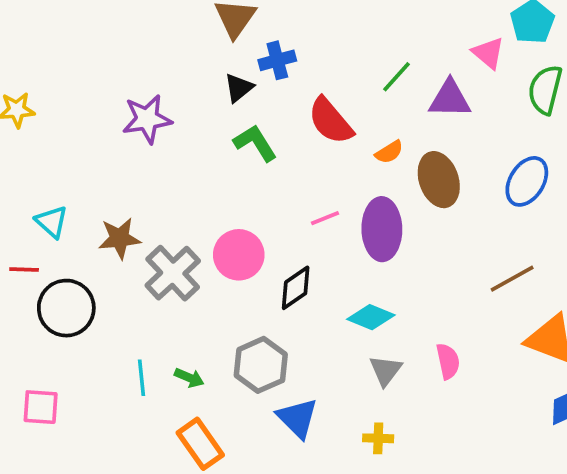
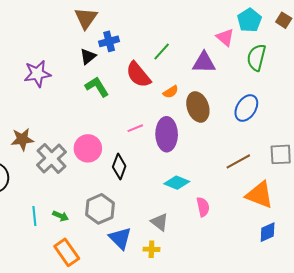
green line: (397, 77) -> (162, 51), moved
black diamond: (296, 288) -> (119, 167), turned -35
cyan diamond: (371, 317) -> (177, 183), moved
gray triangle: (386, 370) -> (160, 222), moved, turned -30
yellow cross: (378, 438) -> (151, 249), moved

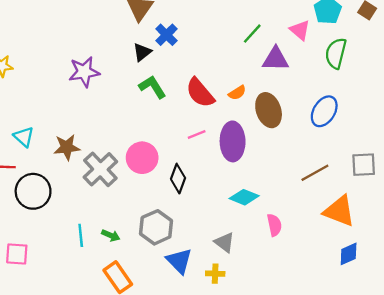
blue cross: (109, 41) -> (166, 35), turned -30
green line: (162, 51) -> (252, 34), moved
red semicircle: (138, 75) -> (200, 93), moved

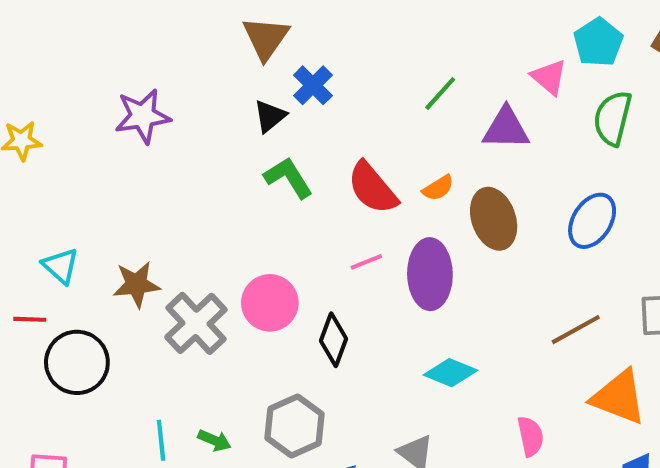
green line: (252, 34) -> (440, 94), moved
purple star: (84, 72) -> (143, 116), moved
pink semicircle: (274, 225) -> (531, 436), moved

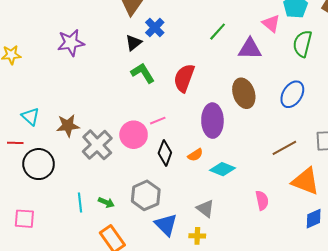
red semicircle: (372, 188) -> (184, 78), turned 60
orange semicircle: (438, 188) -> (195, 155), moved
pink line: (366, 262) -> (158, 121), moved

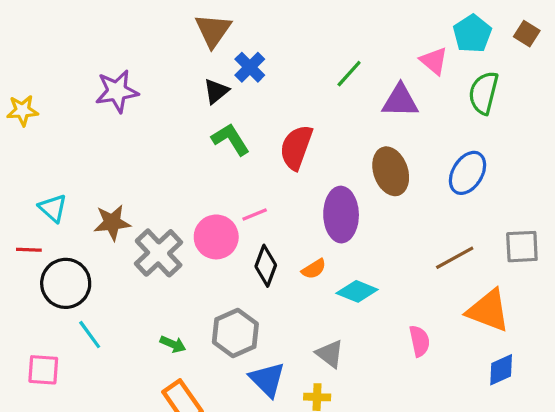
cyan line: (80, 202) -> (90, 335), moved, turned -30

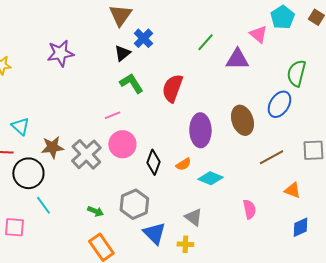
green semicircle: (484, 93) -> (296, 73), moved
brown ellipse: (391, 171) -> (242, 120), moved
pink line: (255, 215) -> (112, 115), moved
brown star: (112, 223) -> (52, 147), moved
orange triangle: (488, 311) -> (292, 190), size x0.6

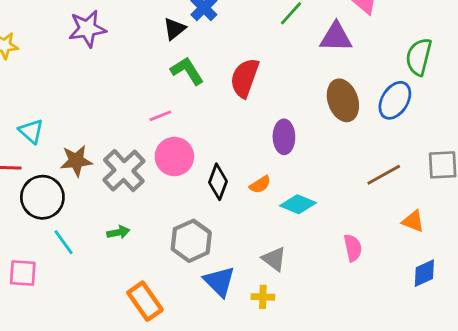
brown ellipse: (242, 120) -> (343, 100), moved
purple ellipse: (200, 130) -> (284, 137), size x0.7
green arrow: (95, 211) -> (118, 232), moved, turned -35

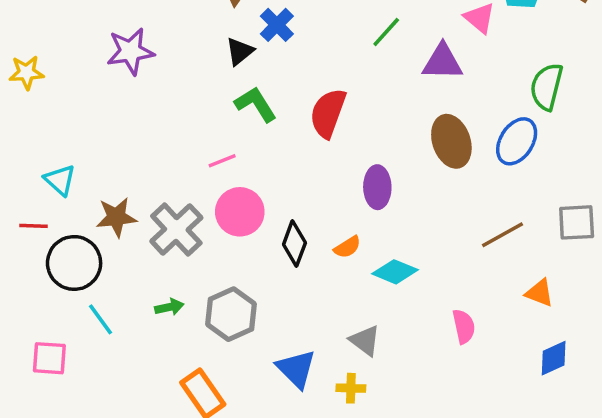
gray hexagon: (191, 241) -> (231, 314), moved

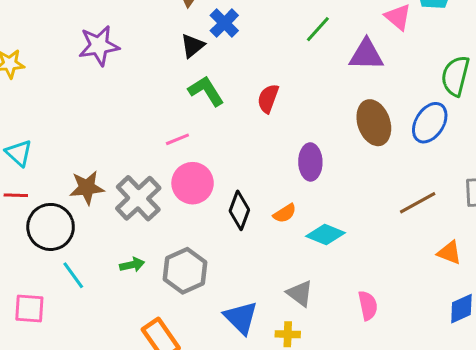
red semicircle: (328, 113) -> (268, 99), size x0.7
cyan triangle: (60, 180) -> (19, 153), moved
pink semicircle: (464, 326) -> (368, 306), moved

